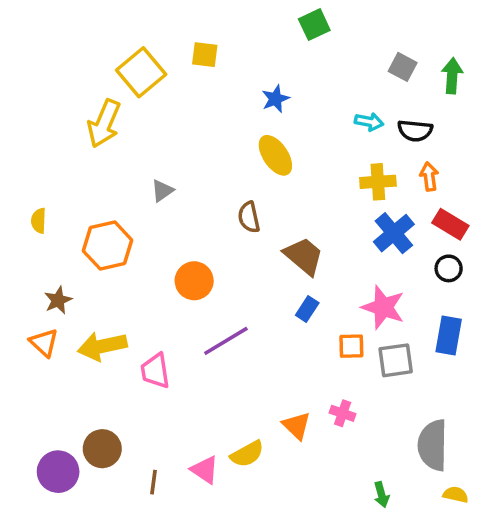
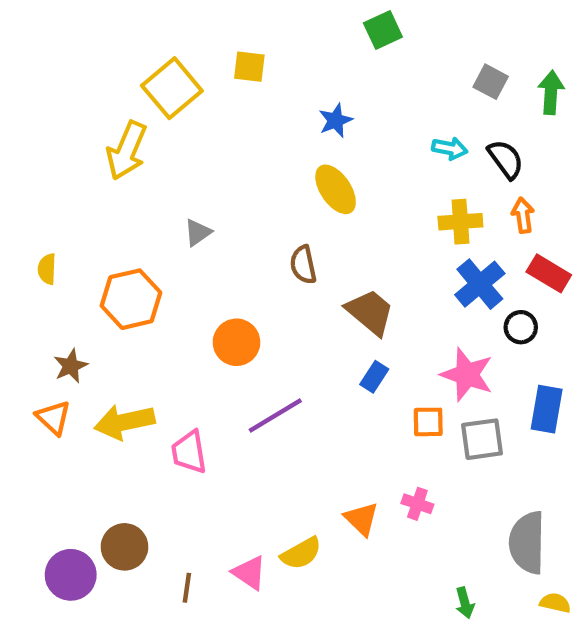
black semicircle: (415, 131) -> (506, 159), turned -132
black circle: (449, 268) -> (521, 327), moved

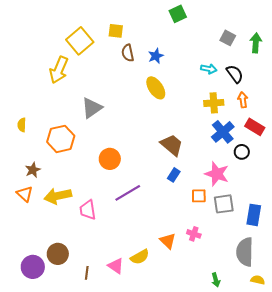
gray triangle: (198, 232) -> (92, 108), size x1.6
brown semicircle: (303, 265) -> (128, 53), moved
blue rectangle: (547, 409) -> (254, 215), moved

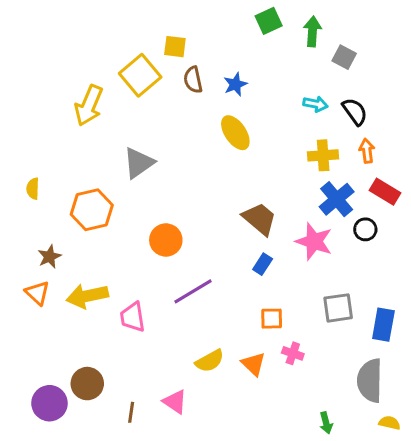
yellow square: (80, 41) -> (140, 75), moved
green arrow: (256, 43) -> (312, 31), moved
pink star: (217, 174) -> (314, 241), moved
orange square: (199, 196) -> (272, 319), moved
yellow semicircle: (140, 257) -> (210, 361), moved

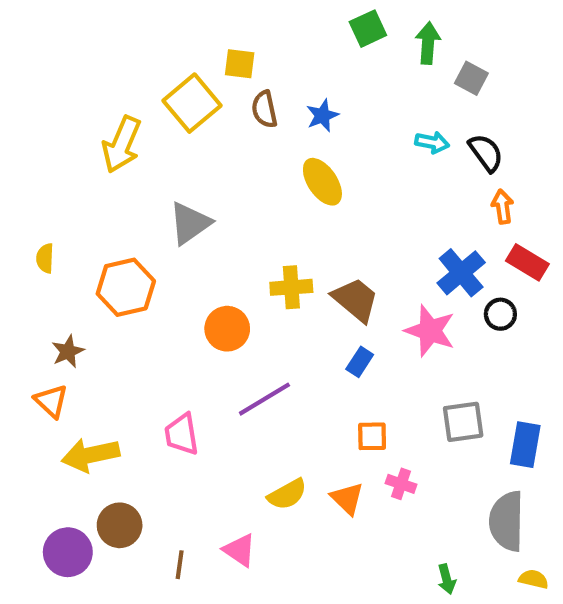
yellow cross: (323, 155) -> (291, 287), moved
yellow arrow: (87, 296) -> (91, 455), moved

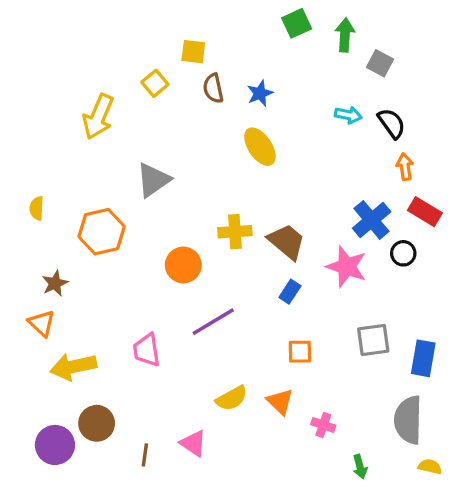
yellow square: (192, 103) -> (155, 83), size x0.6
pink cross: (401, 484) -> (323, 425), moved

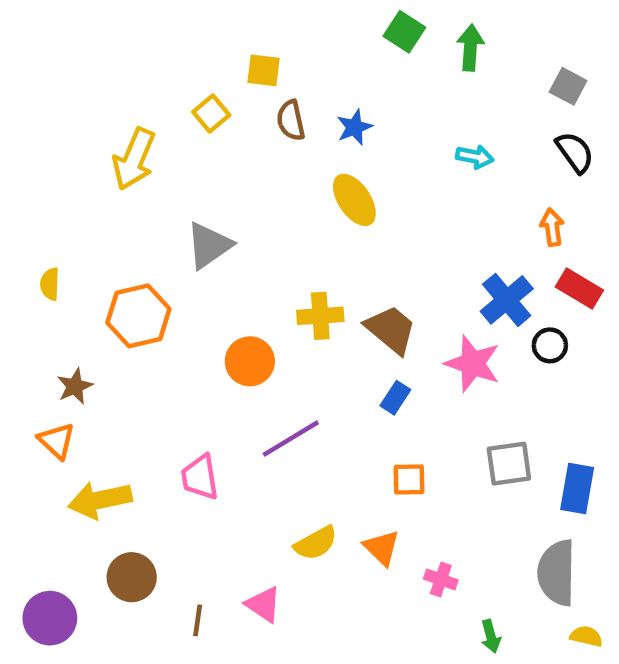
green square: (297, 23) -> (404, 32), turned -32
gray square: (380, 63) -> (568, 86), moved
black semicircle: (392, 123) -> (575, 152), moved
purple circle: (55, 445) -> (50, 618), moved

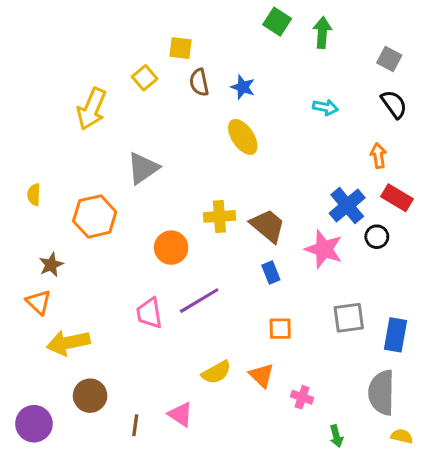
blue star: (354, 127) -> (243, 87), turned -30
blue rectangle: (395, 398) -> (271, 273), turned -55
pink trapezoid: (200, 477) -> (149, 313), moved

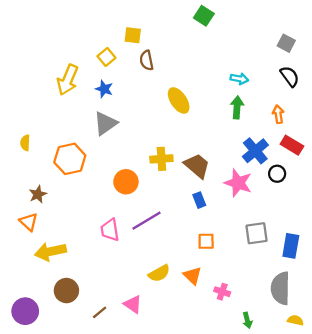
green arrow: (322, 33) -> (237, 107), moved
blue star: (243, 87) -> (104, 89), moved
brown line: (135, 425) -> (100, 312), turned 42

